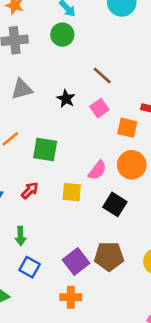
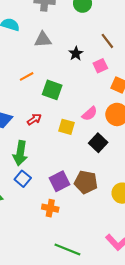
green arrow: (20, 236) -> (20, 153), size x1.6

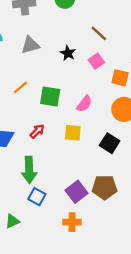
pink semicircle: (90, 114) -> (84, 104), moved

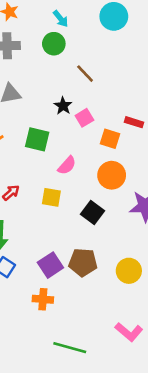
brown line: (99, 33) -> (85, 74), moved
black star: (68, 53) -> (63, 106), moved
green square: (50, 96) -> (37, 139), moved

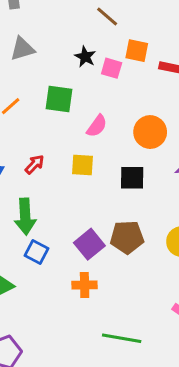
pink square: (84, 118) -> (112, 68), turned -36
orange square: (110, 139) -> (137, 51), moved
black square: (92, 212) -> (132, 178), turned -30

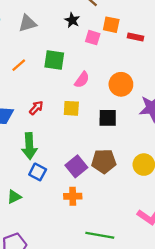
black star: (85, 57) -> (72, 20), moved

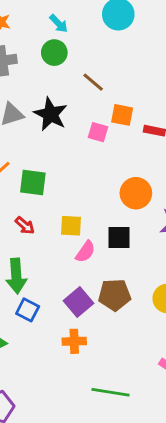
black star: (72, 20) -> (51, 114), moved, size x1.6
green square: (54, 60) -> (33, 182), moved
pink semicircle: (82, 80) -> (85, 252), moved
red arrow: (36, 108) -> (25, 225), turned 88

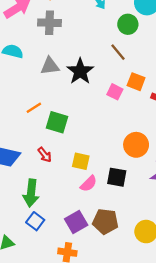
green circle: (54, 53) -> (128, 24), moved

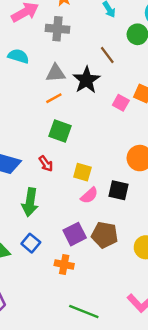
brown line: (118, 52) -> (107, 55), moved
orange line: (34, 108) -> (54, 98), moved
blue square: (35, 221) -> (31, 243), moved

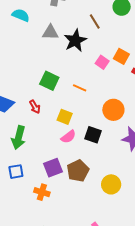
orange line: (54, 98) -> (80, 88), moved, turned 48
brown pentagon: (105, 235) -> (78, 171), turned 30
blue square: (31, 243) -> (16, 172), turned 35

